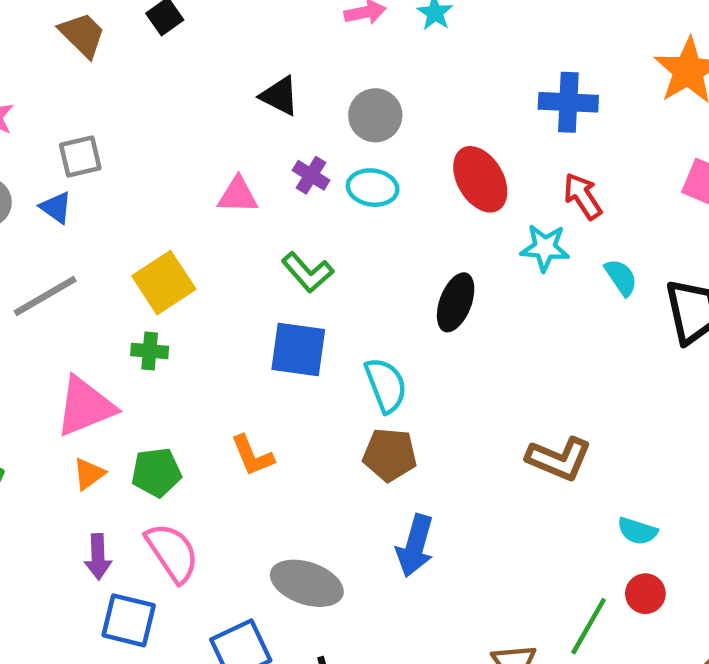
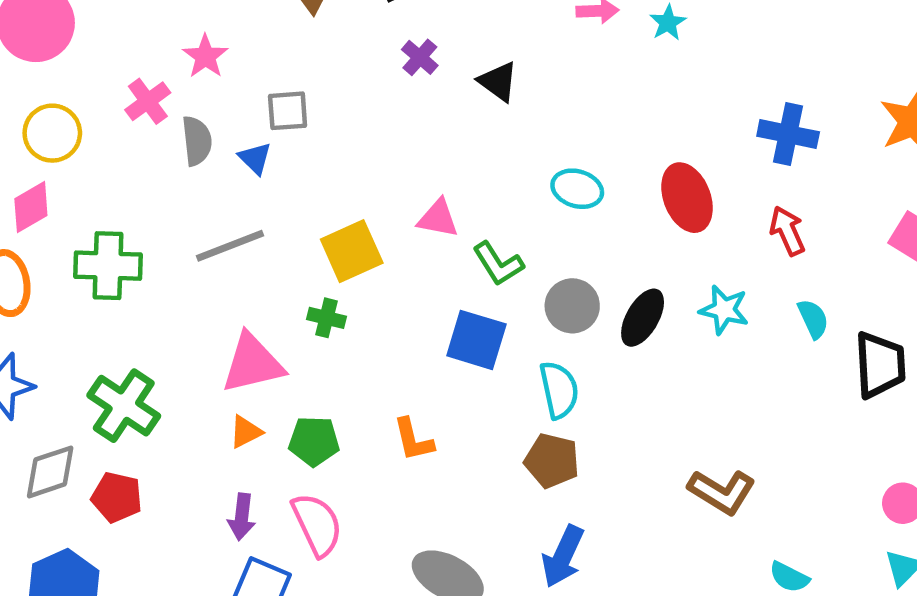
gray circle: (375, 115) -> (572, 306), moved
purple cross: (311, 175) -> (420, 57), moved
pink triangle: (238, 195) -> (438, 218), moved
cyan star: (545, 248) -> (724, 310), moved

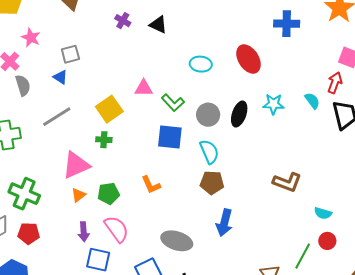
gray semicircle: (197, 141) -> (23, 85), moved
red arrow: (787, 231) -> (335, 83), moved, turned 55

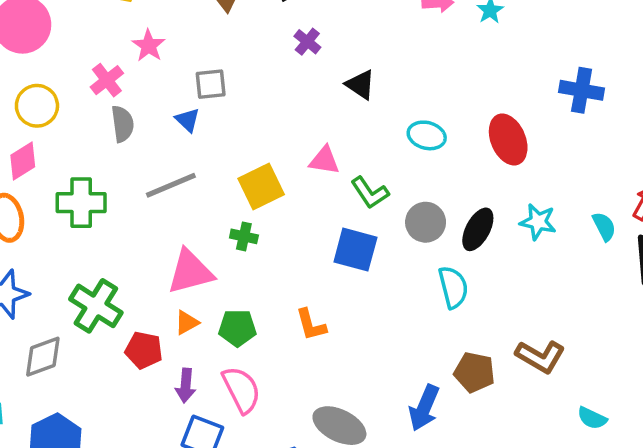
black triangle: (158, 25) -> (360, 85), moved
cyan semicircle: (209, 152) -> (453, 287), moved
brown pentagon: (212, 183) -> (474, 372), moved
red pentagon: (29, 233) -> (144, 350), moved

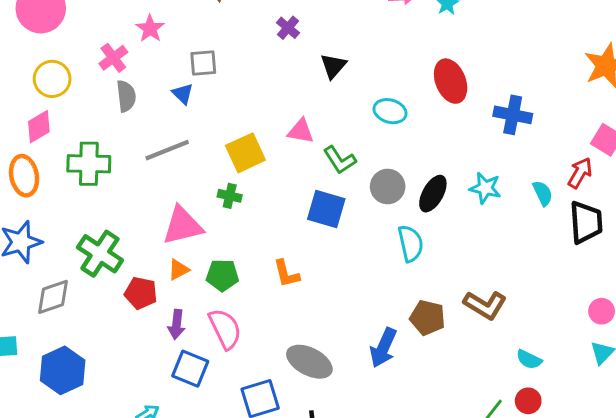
black triangle: (360, 85) -> (333, 66), turned 36
blue cross: (582, 90) -> (513, 115), moved
red ellipse: (508, 140) -> (451, 81), moved

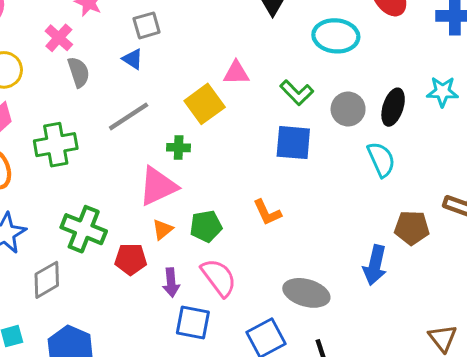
cyan ellipse: (390, 111) -> (336, 36), size x1.4
pink triangle: (301, 131) -> (236, 73), moved
green cross: (230, 196) -> (179, 148), moved

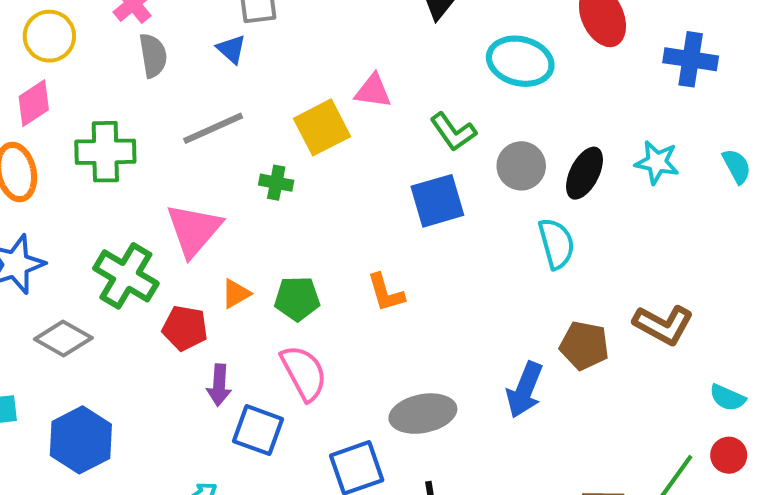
blue square: (293, 143) -> (437, 201), turned -30
pink triangle: (158, 186) -> (194, 230), moved, turned -33
gray diamond: (47, 280) -> (63, 338), turned 51
purple arrow: (171, 283) -> (219, 385), moved
gray ellipse: (306, 293) -> (423, 414), turned -36

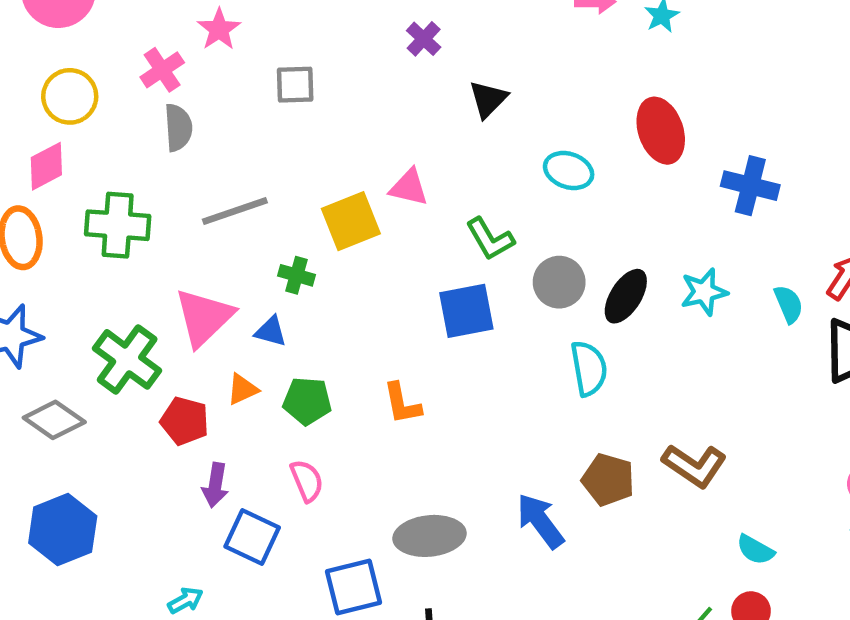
blue triangle: (231, 49) -> (271, 331), moved, turned -32
cyan ellipse: (520, 61) -> (569, 170), size x0.7
cyan star: (657, 162) -> (704, 292), turned -30
pink semicircle: (304, 373) -> (307, 481), size x0.7
blue arrow: (525, 390) -> (540, 521), turned 116

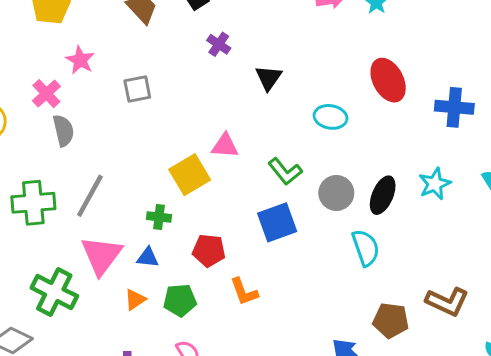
gray line: (235, 211) -> (90, 196), moved, turned -33
red pentagon: (185, 421) -> (209, 250), moved

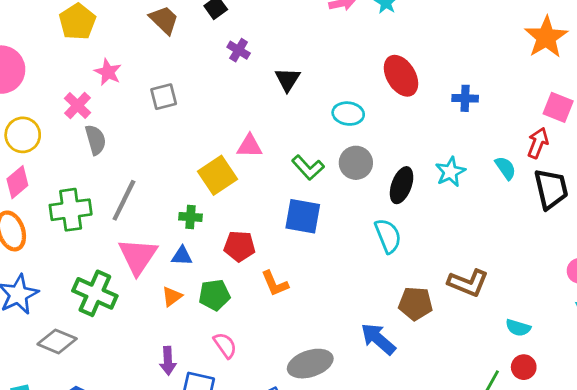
blue cross: (454, 107) -> (465, 98), size x0.7
gray circle: (336, 193) -> (356, 163), moved
blue square: (277, 222) -> (303, 216), turned 33

